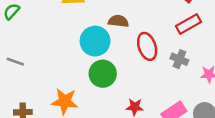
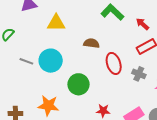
cyan circle: (95, 41) -> (51, 61), moved
gray line: (15, 62) -> (26, 61), moved

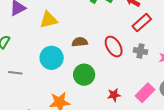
brown semicircle: (91, 43) -> (80, 42), moved
gray line: (26, 61) -> (15, 73), moved

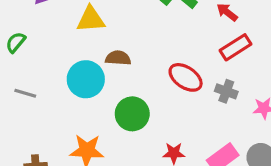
brown semicircle: (80, 42) -> (118, 58), moved
red ellipse: (114, 47) -> (186, 77), turned -35

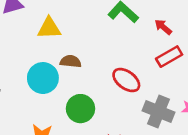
gray cross: (226, 91) -> (158, 111), moved, size x1.6

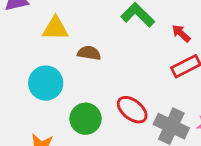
brown semicircle: (71, 61) -> (89, 53), moved
red ellipse: (126, 80) -> (132, 110), moved

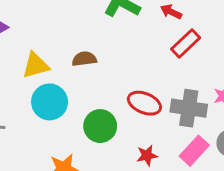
yellow triangle: (55, 28) -> (36, 65), moved

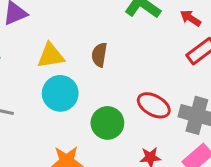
brown semicircle: (84, 59) -> (99, 55), turned -80

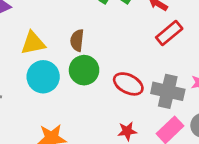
green circle: (107, 123) -> (84, 70), moved

